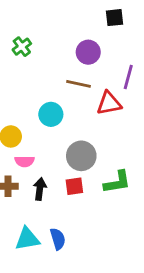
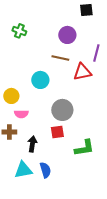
green cross: (22, 47) -> (19, 31), turned -32
green L-shape: (117, 182) -> (84, 148), moved
black arrow: (40, 189) -> (32, 144), moved

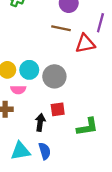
cyan circle: (40, 80) -> (29, 70), moved
gray circle: (62, 110) -> (54, 76), moved
black arrow: (32, 144) -> (40, 122), moved

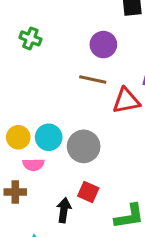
red square: (58, 109) -> (88, 192), turned 32

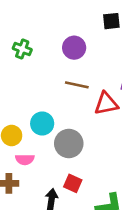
purple circle: (103, 45) -> (74, 48), moved
cyan circle: (49, 137) -> (42, 124), moved

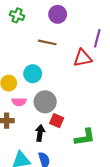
brown line: (77, 85) -> (47, 42), moved
gray circle: (69, 143) -> (45, 102), moved

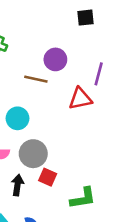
purple circle: (58, 14) -> (55, 59), moved
black arrow: (40, 133) -> (17, 185), moved

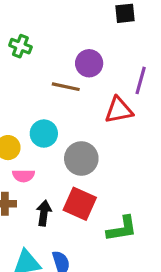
gray circle: (33, 154) -> (81, 158), moved
red square: (48, 177) -> (80, 204), size x1.5

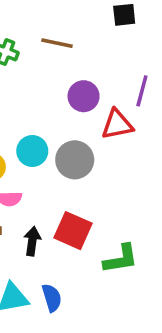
purple circle: (89, 63) -> (84, 96), moved
brown line: (66, 87) -> (57, 43), moved
gray circle: (81, 158) -> (75, 160), moved

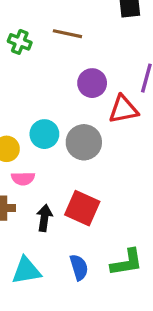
green L-shape: (121, 259) -> (127, 262), moved
blue semicircle: (52, 298) -> (79, 267), moved

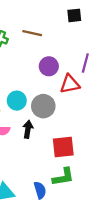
red square: (82, 208) -> (63, 147), moved, turned -30
black arrow: (44, 218) -> (28, 129), moved
green L-shape: (127, 262) -> (63, 177), moved

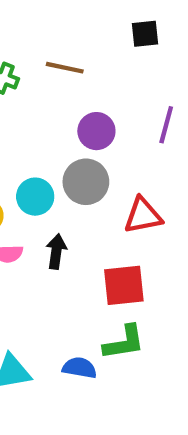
red triangle: (70, 84) -> (143, 216), moved
gray circle: (43, 106) -> (86, 182), moved
blue semicircle: (40, 190) -> (80, 368), turned -63

